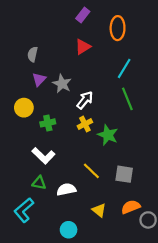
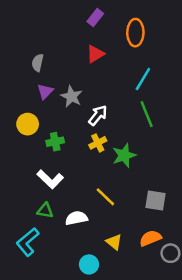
green star: (108, 135) -> (124, 155), turned 30
gray square: (124, 174) -> (155, 201), moved
cyan circle: (69, 230) -> (89, 264), moved

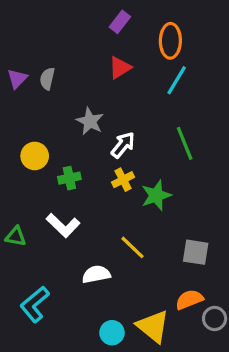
cyan line: (143, 79) -> (177, 80), moved
purple triangle: (45, 92) -> (17, 79), moved
green triangle: (45, 211) -> (16, 236), moved
yellow triangle: (114, 242) -> (153, 326), moved, size x1.6

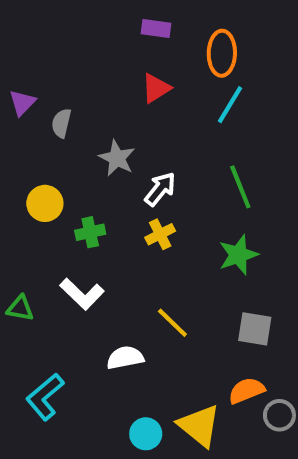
purple rectangle: (120, 22) -> (156, 29), turned 60
gray semicircle: (47, 79) -> (61, 123), moved
green star: (156, 195) -> (238, 255), moved

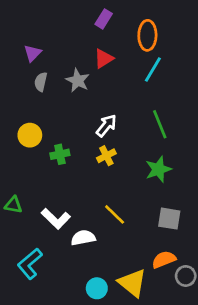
purple rectangle: (156, 29) -> (104, 19), turned -66
purple triangle: (22, 103) -> (33, 53), moved
gray star: (117, 158) -> (78, 80), moved
white L-shape: (82, 294) -> (56, 219), moved

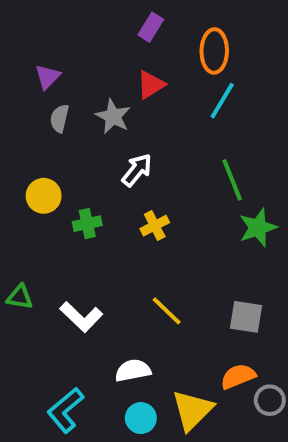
white arrow: (106, 126) -> (137, 170), moved
green star: (158, 169) -> (258, 228), moved
white semicircle: (83, 238) -> (133, 370), moved
cyan L-shape: (30, 264) -> (65, 410), moved
yellow triangle: (132, 283) -> (192, 410), turned 36

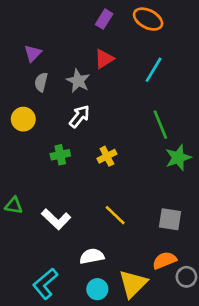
orange ellipse: (214, 51) -> (148, 19), moved, turned -64
white arrow: (137, 170) -> (79, 116), moved
yellow circle: (44, 196) -> (23, 119), moved

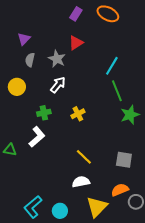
cyan line: (154, 70) -> (112, 66), moved
white L-shape: (56, 219) -> (37, 137), moved, turned -85
white semicircle: (92, 256) -> (81, 182), moved
cyan circle: (97, 289) -> (60, 211), moved

